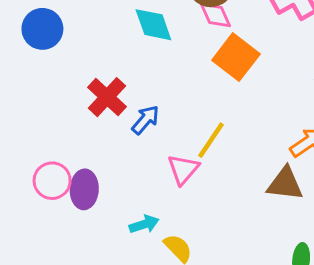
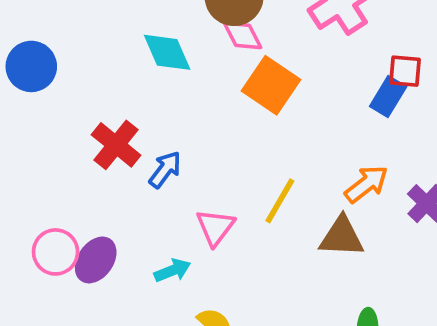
yellow line: (211, 140) -> (280, 201), moved
purple ellipse: (84, 189) -> (96, 260), turned 36
cyan arrow: (144, 224) -> (172, 270), moved

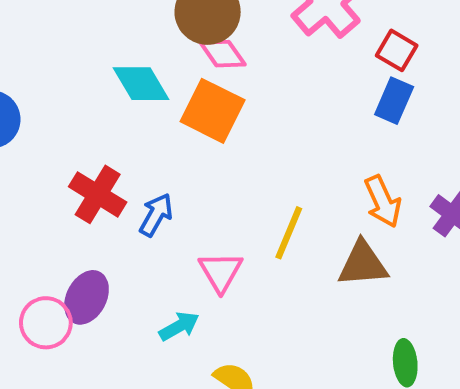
red square: (405, 71) -> (397, 50), moved, turned 33
orange square: (271, 85) -> (213, 111), moved
orange arrow: (366, 184) -> (383, 201), turned 111
purple ellipse: (96, 260) -> (87, 297), moved

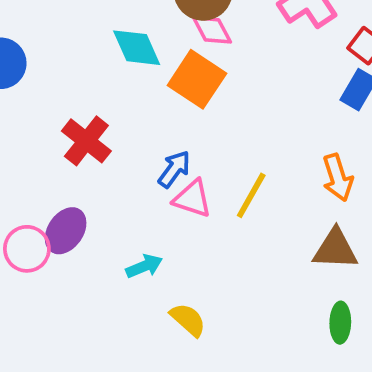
blue arrow: (156, 215) -> (174, 169), moved
brown triangle: (363, 264) -> (335, 249), moved
pink triangle: (221, 272) -> (192, 199), moved, turned -48

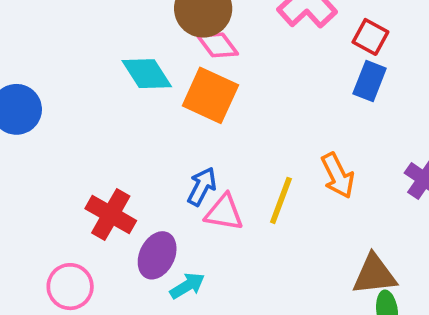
red cross: (86, 141) -> (111, 215), moved
orange arrow: (338, 178) -> (338, 176), moved
purple ellipse: (66, 231) -> (157, 255), moved
brown triangle: (335, 249) -> (374, 275), moved

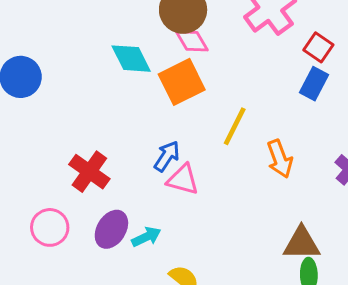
orange square: (210, 95) -> (182, 82), turned 33
yellow line: (281, 200) -> (235, 126), moved
purple ellipse: (157, 255) -> (111, 229), moved

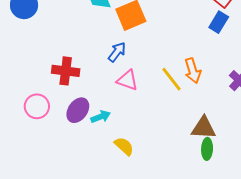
yellow line: (235, 126) -> (171, 79), moved, turned -68
blue arrow: (167, 156) -> (117, 52), moved
red cross: (89, 172) -> (66, 71), turned -32

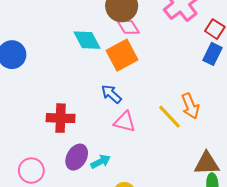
blue arrow: (117, 52) -> (111, 94), turned -80
pink circle: (37, 106) -> (31, 171), moved

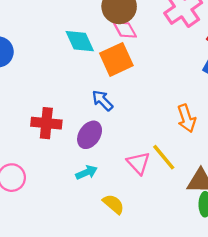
yellow line: (169, 117) -> (164, 157), moved
pink triangle: (125, 122) -> (138, 163), moved, turned 30
purple ellipse: (77, 157) -> (90, 135), moved

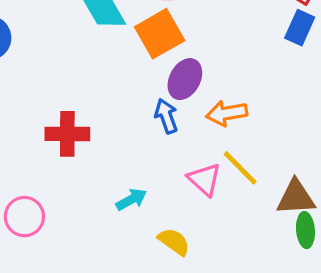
blue arrow: (102, 100) -> (166, 116), moved, turned 30
orange arrow: (187, 118) -> (227, 113), moved, turned 104
purple ellipse: (90, 135) -> (185, 79), moved

